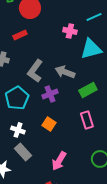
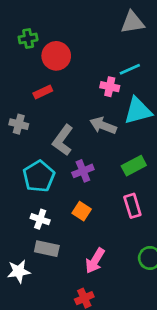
cyan line: (94, 17) -> (130, 69), moved
gray arrow: (65, 72) -> (103, 125), moved
gray rectangle: (23, 152) -> (47, 249), turned -36

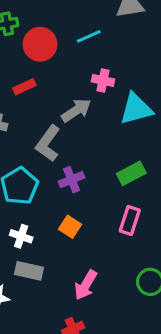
cyan line: (130, 69) -> (89, 36), moved
gray arrow: (103, 125) -> (76, 110), moved, turned 125
pink rectangle: (132, 206) -> (130, 221), turned 35

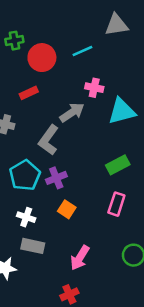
purple cross: (72, 180) -> (56, 178), moved

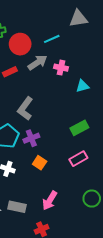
cyan triangle: (122, 111) -> (82, 86), size x0.6
gray arrow: (72, 113) -> (37, 62), moved
pink rectangle: (116, 204) -> (78, 159), turned 42
gray rectangle: (33, 246) -> (17, 207), moved

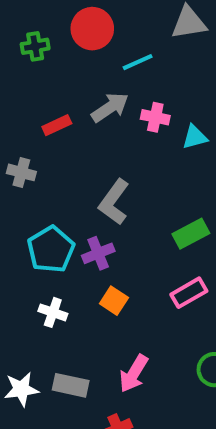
red circle: (20, 44) -> (92, 29), moved
cyan triangle: (82, 86) -> (195, 137), moved
gray L-shape: (25, 109) -> (114, 202), moved

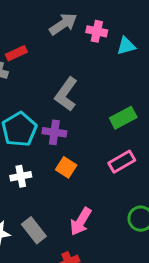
red rectangle: (57, 125) -> (16, 53), moved
purple cross: (98, 253) -> (54, 132), turned 30
white cross: (53, 312) -> (21, 176), turned -30
gray rectangle: (71, 385) -> (34, 230), turned 40

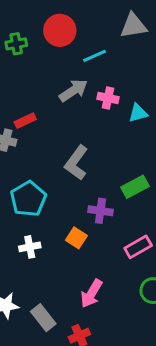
purple cross: (54, 132) -> (100, 211), moved
pink rectangle: (122, 162) -> (138, 247), moved
gray rectangle: (34, 230) -> (43, 318), moved

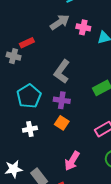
purple cross: (100, 211) -> (62, 100), moved

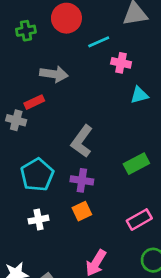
gray arrow: (60, 22) -> (54, 74), moved, turned 42
pink cross: (83, 27) -> (121, 63), moved
orange square: (62, 123) -> (82, 211), turned 32

